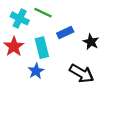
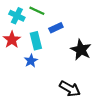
black star: (91, 42) -> (81, 50), moved, size x1.5
black arrow: (82, 73) -> (70, 89), moved

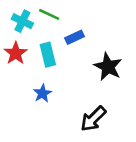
blue star: (31, 61) -> (42, 93), moved
black arrow: (70, 89) -> (93, 119), turned 105

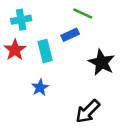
green line: (49, 14) -> (83, 13), moved
cyan cross: (22, 21) -> (21, 20), turned -36

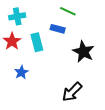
blue rectangle: (70, 35) -> (58, 29), turned 40
blue star: (40, 88) -> (21, 72), moved

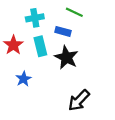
cyan cross: (17, 16) -> (35, 18), moved
black star: (83, 52) -> (66, 57), moved

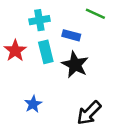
green line: (74, 12) -> (95, 14), moved
blue star: (23, 79) -> (33, 104), moved

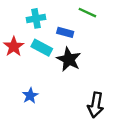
cyan rectangle: (46, 52) -> (42, 48), turned -48
black arrow: (89, 113) -> (96, 105), moved, turned -35

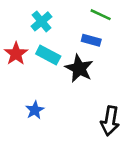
cyan cross: (36, 18) -> (41, 21), turned -30
blue rectangle: (65, 32) -> (91, 40), moved

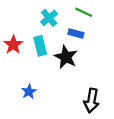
cyan cross: (41, 21) -> (49, 18), moved
cyan rectangle: (48, 55) -> (40, 46), turned 48

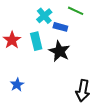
blue rectangle: (76, 34) -> (60, 27), moved
blue star: (29, 92) -> (17, 85), moved

